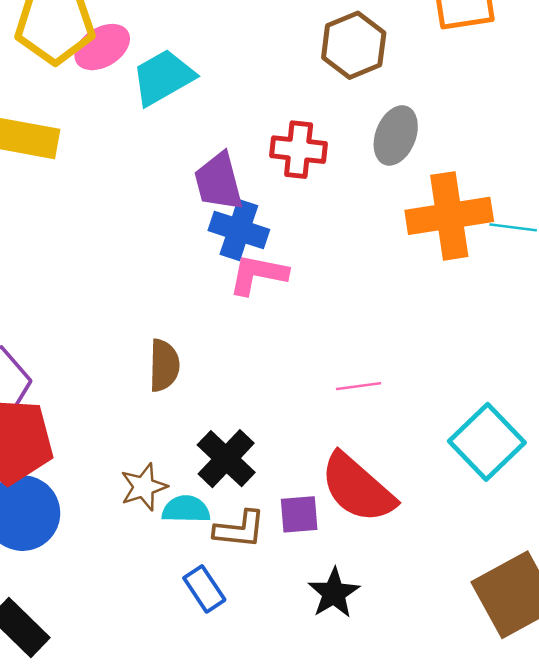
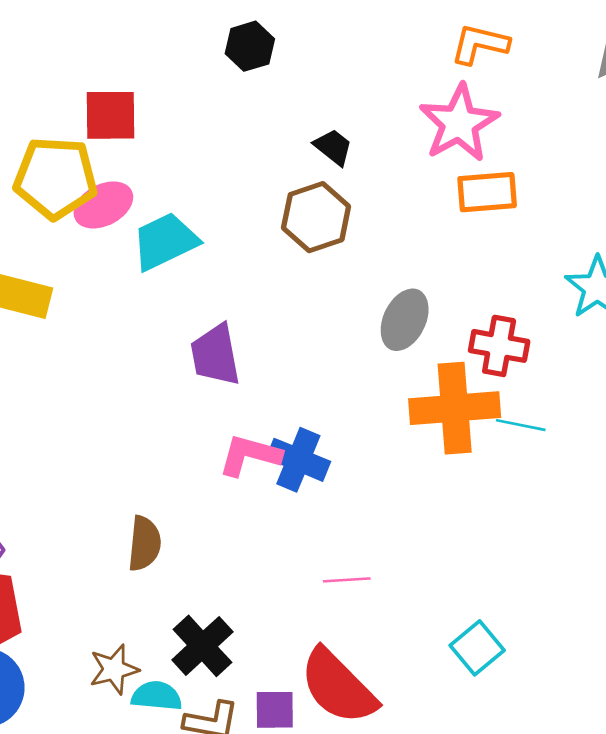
brown hexagon: (354, 45) -> (316, 217), moved
red cross: (299, 150) -> (499, 346), moved
blue cross: (239, 230) -> (298, 460), moved
cyan square: (487, 442) -> (477, 648), size x0.7

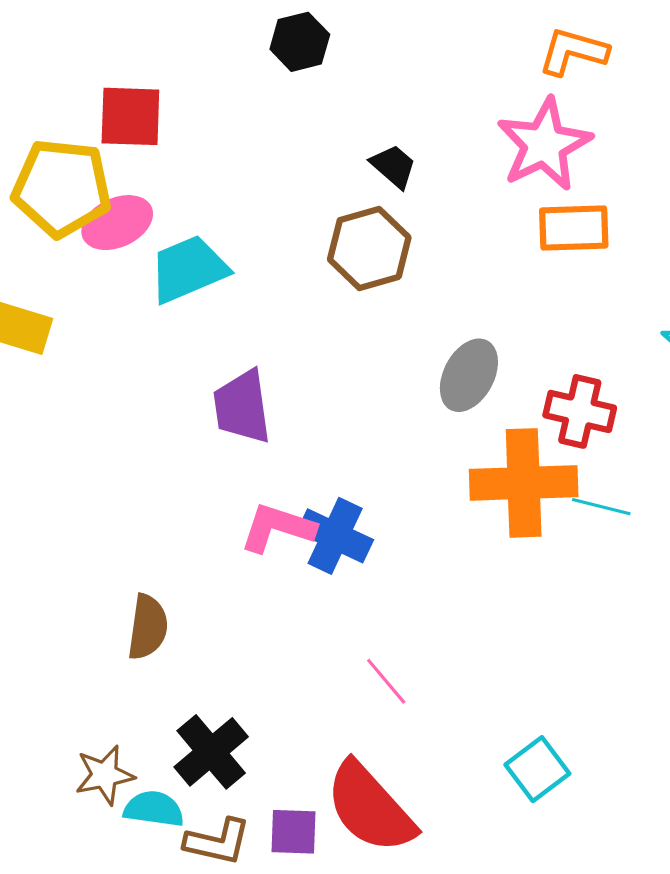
pink line: (347, 580) -> (386, 681), turned 51

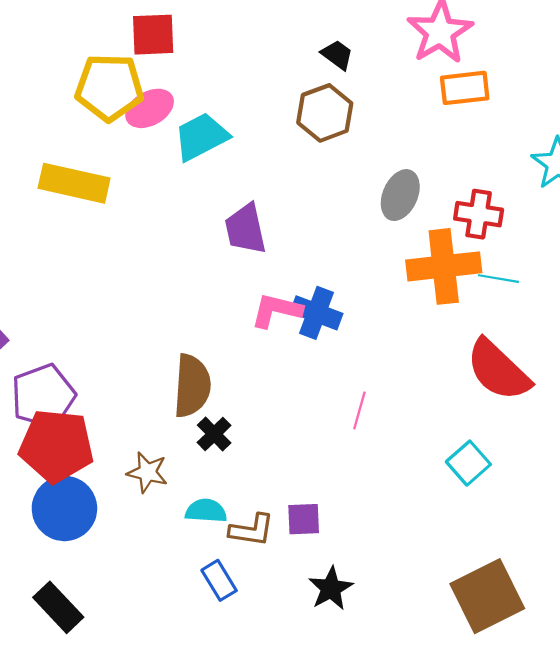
brown semicircle: (148, 627) -> (192, 386), size x1.4
pink line: (386, 681) -> (359, 410), turned 60
black cross: (211, 752) -> (214, 434), moved, size x0.7
brown star: (105, 775) -> (147, 472), moved, turned 30
red semicircle: (370, 808) -> (498, 370), moved

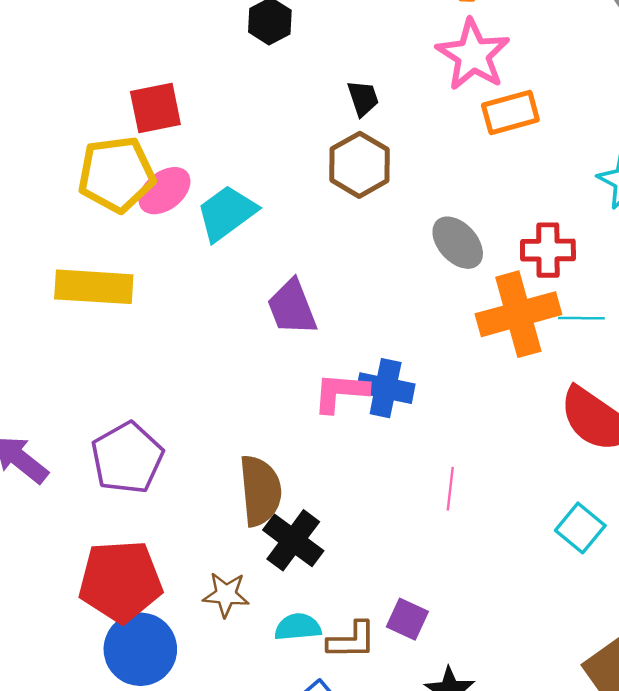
black trapezoid: (337, 55) -> (363, 98), turned 44
gray ellipse: (400, 195) -> (458, 243), turned -57
purple pentagon: (43, 396) -> (127, 458), moved
black cross: (214, 434) -> (293, 540), size x1.5
purple square: (304, 519) -> (407, 619), turned 36

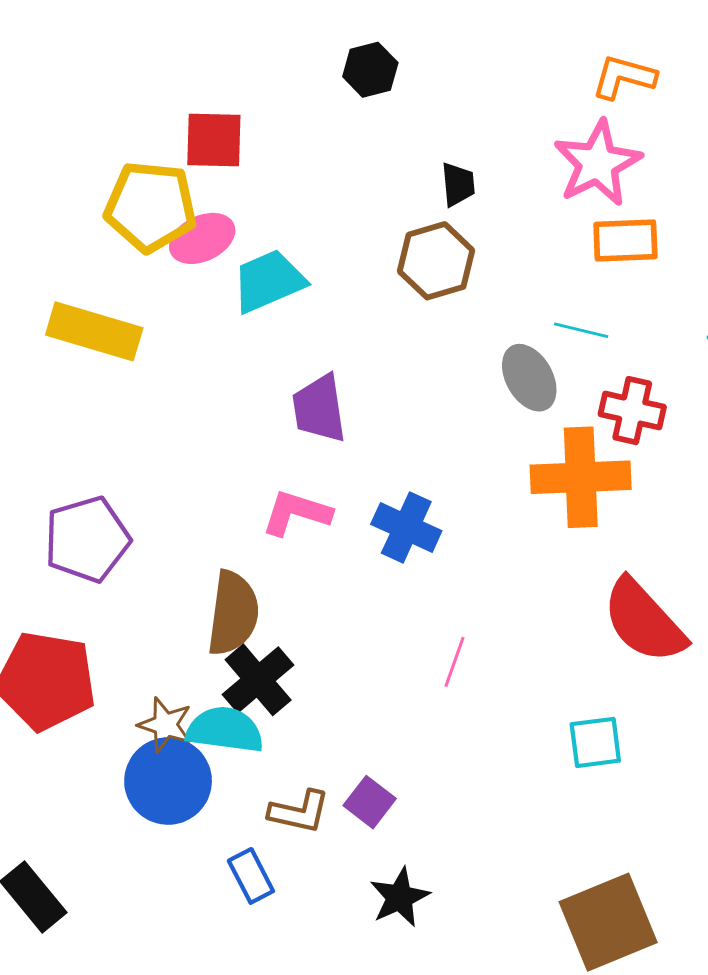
cyan line: (581, 318) -> (581, 330), moved
pink L-shape: (341, 392) -> (296, 513), moved
cyan square: (580, 528) -> (595, 742), turned 30
cyan semicircle: (298, 627) -> (225, 730), moved, size x1.4
blue circle: (140, 649) -> (168, 781), moved

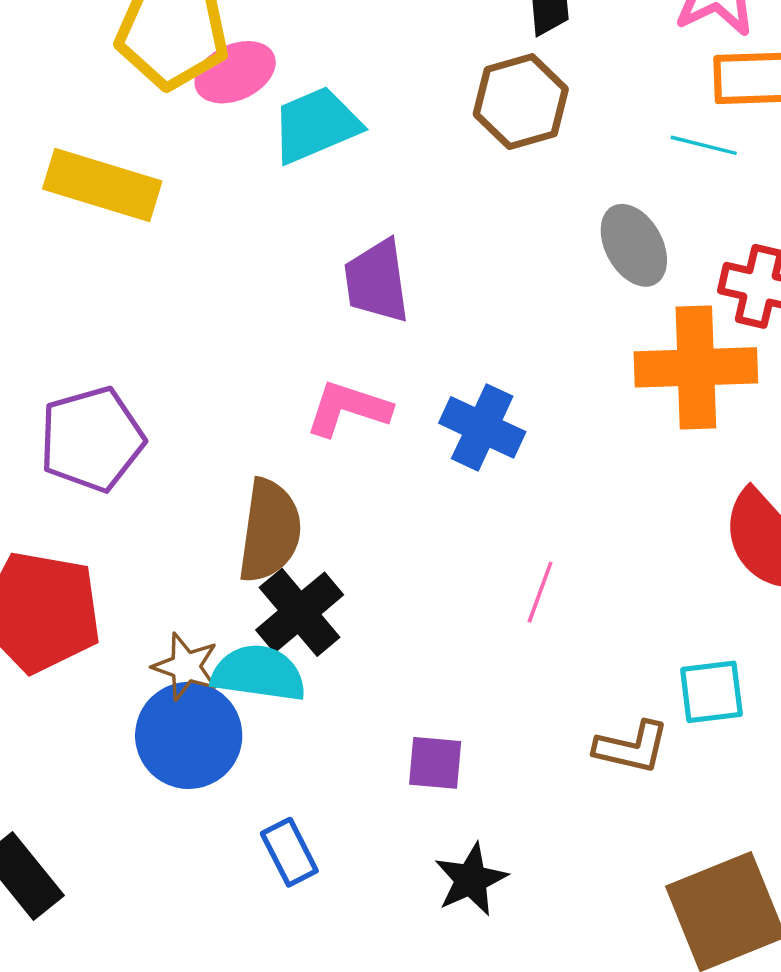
cyan line: (581, 330) -> (704, 145), moved
purple square: (370, 802) -> (435, 763), turned -33
brown L-shape: (299, 812) -> (632, 747), moved

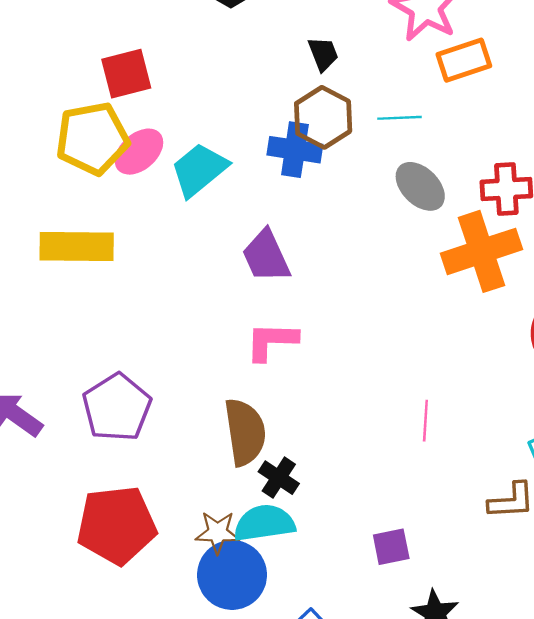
cyan line: (704, 145) -> (400, 118), moved
blue cross: (482, 427) -> (295, 150), moved
black cross: (300, 612) -> (279, 478), size x0.7

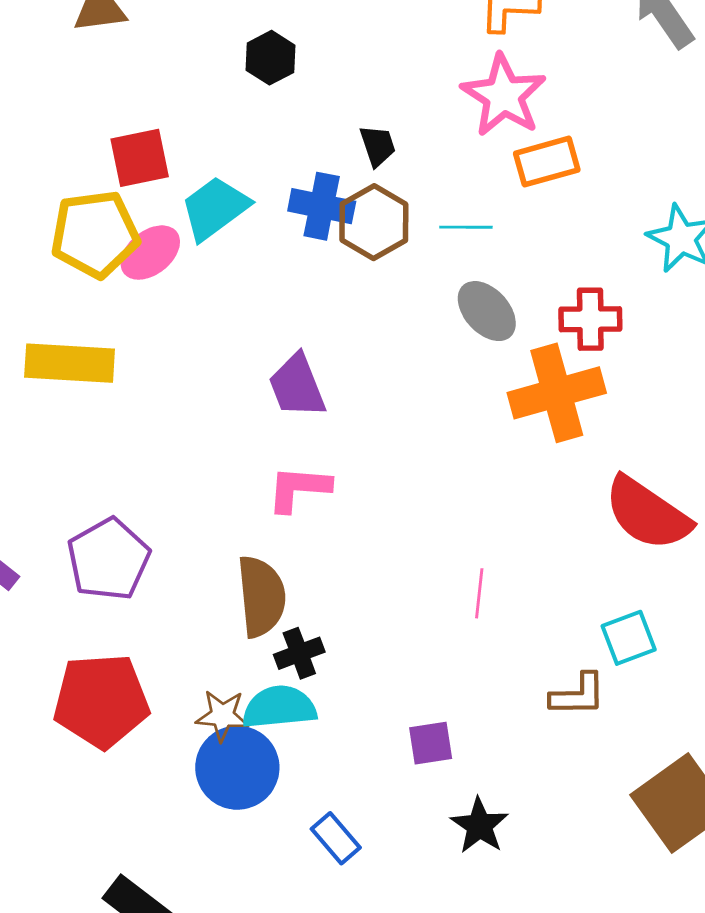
blue cross: (295, 150) -> (322, 206), moved
cyan trapezoid: (199, 170) -> (215, 208), moved
black cross: (279, 478) -> (299, 653), turned 33

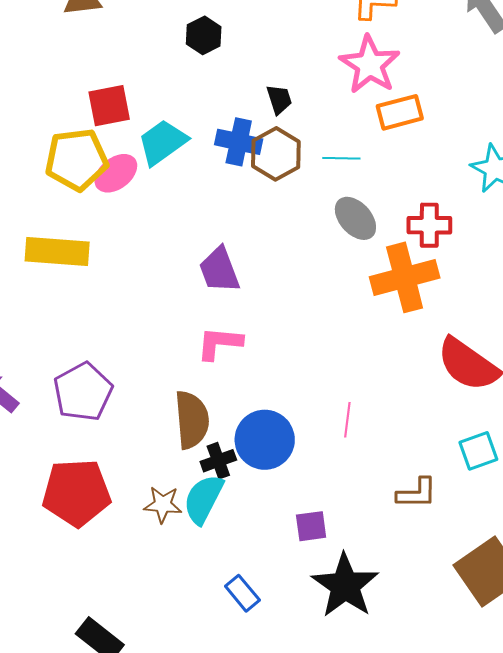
cyan square: (629, 638) -> (478, 451), moved
cyan semicircle: (279, 707) -> (203, 499), turned -58
blue circle: (237, 768) -> (265, 440), moved
black star: (480, 826) -> (345, 586), size x1.6

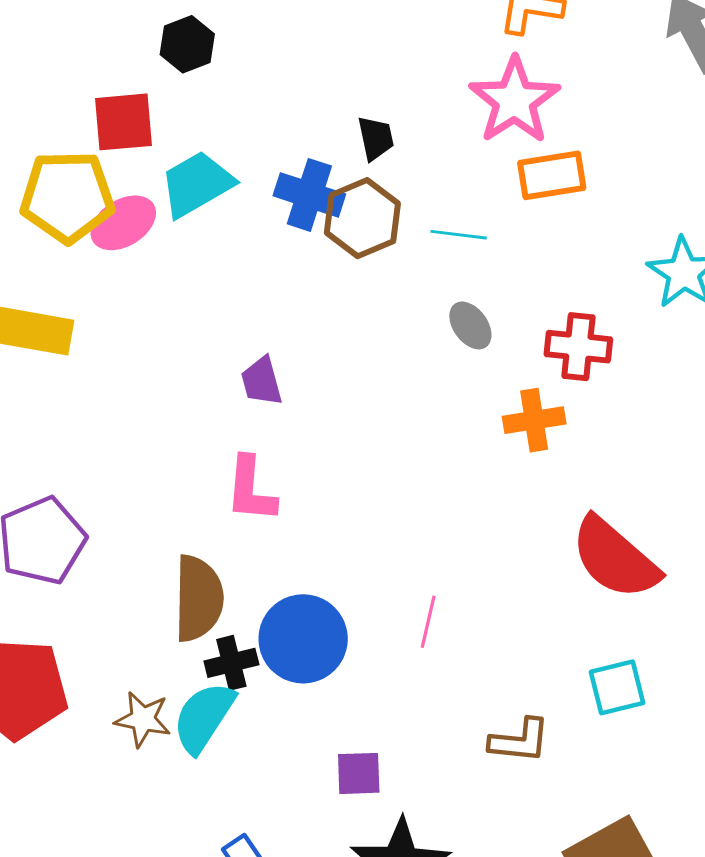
black hexagon: (204, 35) -> (187, 44), moved
gray ellipse: (355, 218) -> (470, 325), size x0.7
purple trapezoid: (219, 270) -> (262, 381), size x0.7
orange cross: (405, 277) -> (534, 420), size x0.6
pink L-shape: (219, 343) -> (251, 489), turned -96

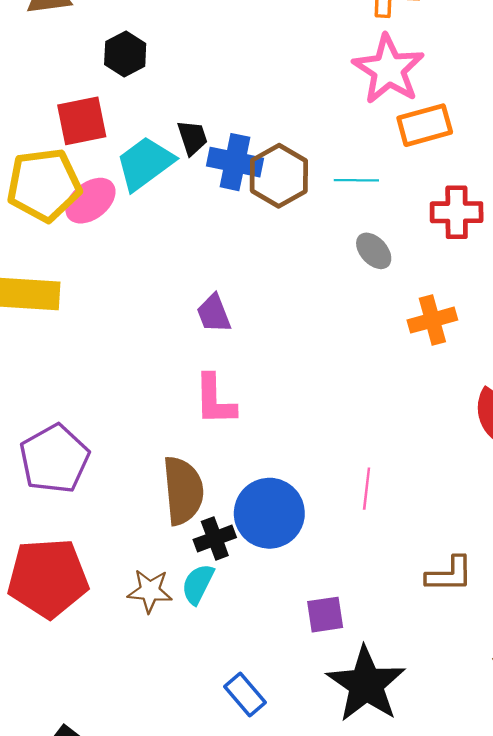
black trapezoid: (376, 138) -> (192, 138), moved
red cross: (578, 347) -> (457, 212), moved
cyan semicircle: (204, 717) -> (198, 584), size x0.7

